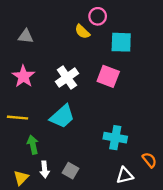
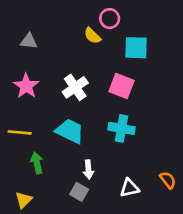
cyan trapezoid: (62, 116) -> (70, 131), turned -112
cyan cross: (115, 138) -> (122, 128), moved
white arrow: (45, 169) -> (88, 169), moved
white triangle: (125, 175) -> (129, 188), moved

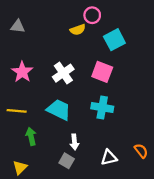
yellow semicircle: (92, 36) -> (78, 30), turned -64
gray triangle: (29, 41) -> (18, 26), moved
cyan square: (136, 48) -> (114, 40), turned -30

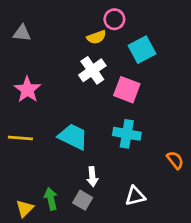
white cross: (63, 73) -> (92, 70), moved
green arrow: (31, 136) -> (51, 199), moved
orange semicircle: (141, 151) -> (175, 160), moved

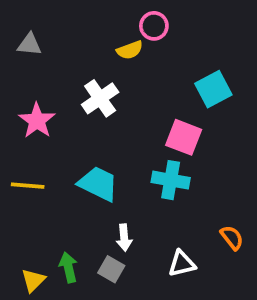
cyan square: (142, 50) -> (213, 89), moved
white cross: (92, 70) -> (100, 98), moved
pink square: (127, 90) -> (184, 137), moved
orange semicircle: (175, 160) -> (232, 238), moved

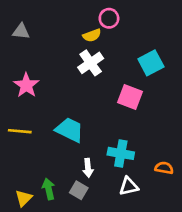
white cross: (100, 98) -> (91, 63), moved
cyan cross: (171, 180) -> (121, 153), moved
orange semicircle: (232, 238) -> (164, 168), turned -42

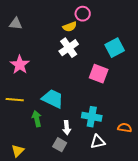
green arrow: (49, 189) -> (37, 119), moved

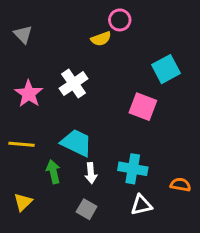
gray triangle: (16, 24) -> (23, 34), turned 40
white cross: (69, 48) -> (74, 84), moved
white arrow: (67, 128) -> (91, 173), moved
yellow triangle: (18, 151) -> (23, 202), moved

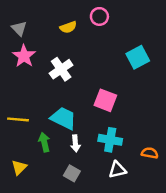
yellow semicircle: (101, 39) -> (68, 27), moved
pink star: (29, 94) -> (24, 56), moved
pink square: (143, 107) -> (105, 100), moved

